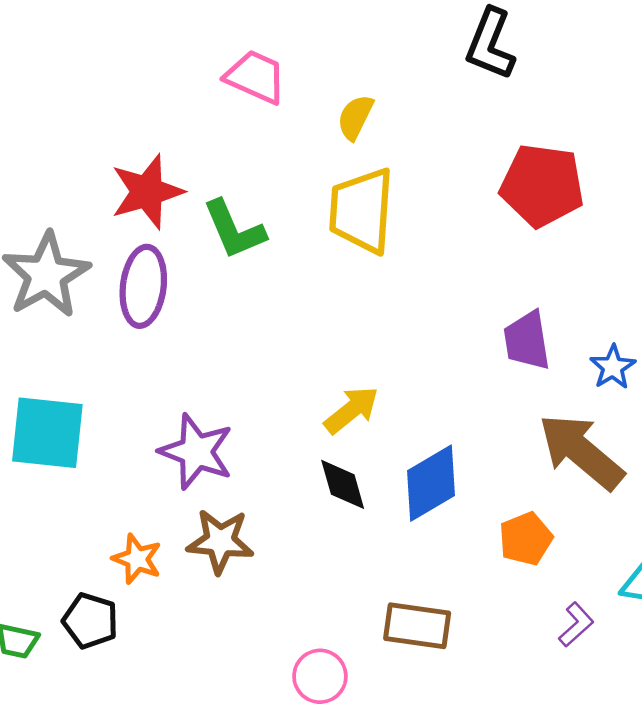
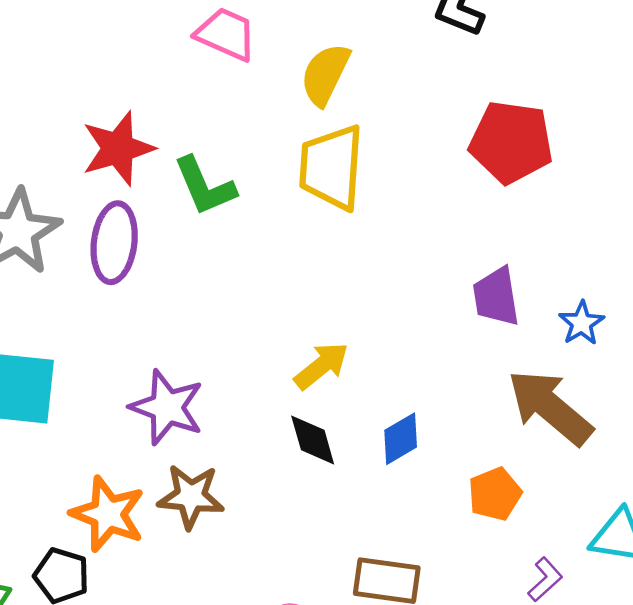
yellow semicircle: (355, 117) -> (325, 74), size x1.4
blue diamond: (431, 483) -> (401, 439), size x0.7
orange star: (137, 559) -> (108, 514), size x1.5

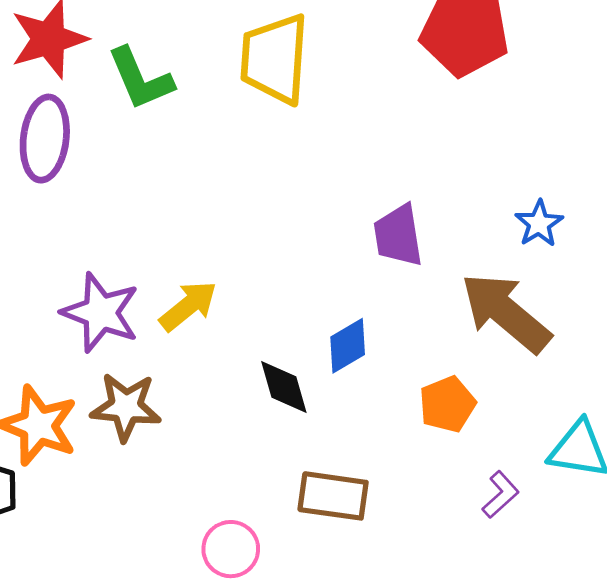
purple trapezoid: (496, 297) -> (398, 236), moved
yellow arrow: (321, 366) -> (188, 306), moved
black diamond: (313, 440) -> (284, 387), moved

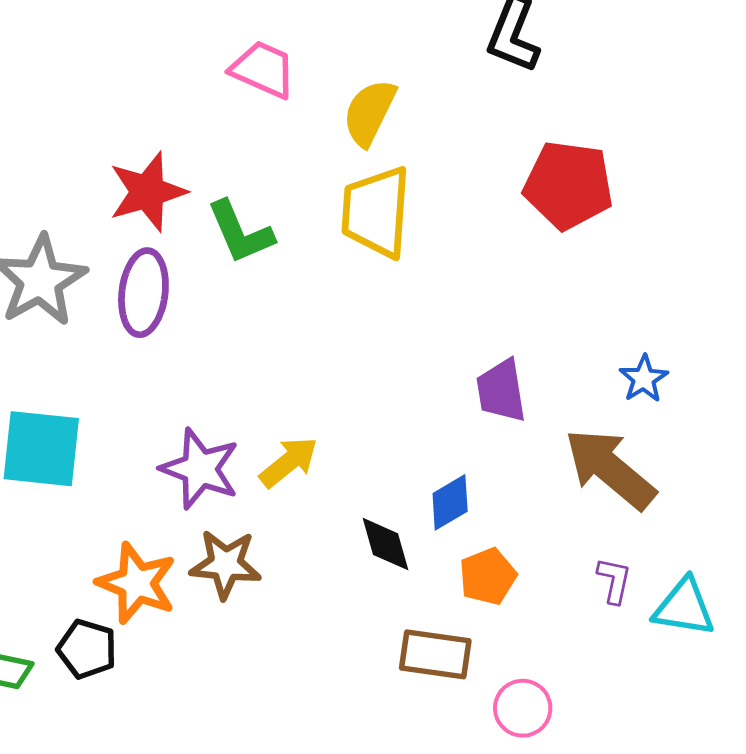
orange pentagon: (447, 404) -> (488, 576), moved
purple L-shape: (500, 495) -> (614, 580), moved, turned -36
pink circle: (231, 549) -> (523, 708), moved

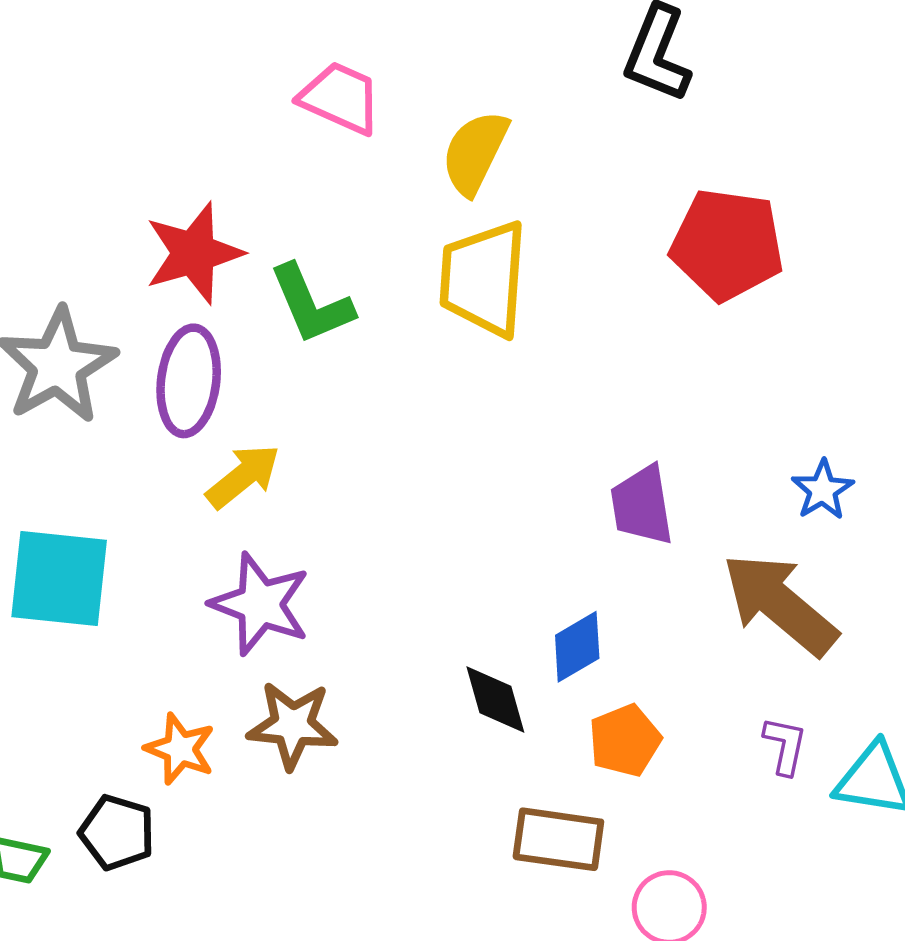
yellow arrow: (289, 462) -> (243, 476), moved
orange star: (137, 583) -> (180, 749), size x0.7

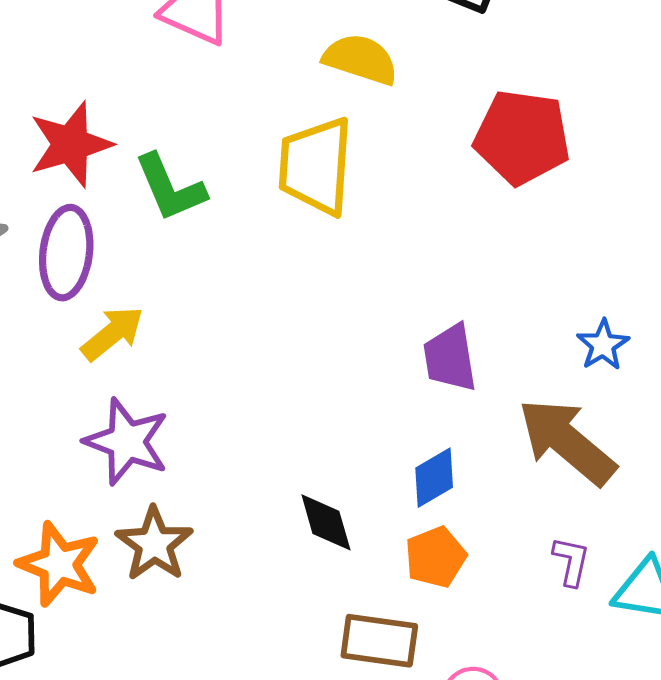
yellow semicircle: (475, 153) -> (361, 59), moved, turned 82
blue diamond: (577, 647) -> (434, 478), moved
brown star: (293, 725) -> (154, 544), turned 30
orange star: (180, 749) -> (59, 564), size x1.4

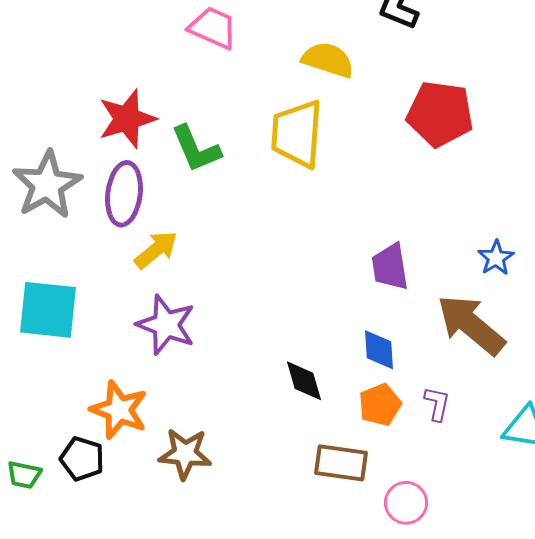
blue diamond: (434, 478) -> (379, 350), turned -63
brown star: (154, 544) -> (185, 454), moved, turned -30
purple L-shape: (571, 561) -> (437, 404), moved

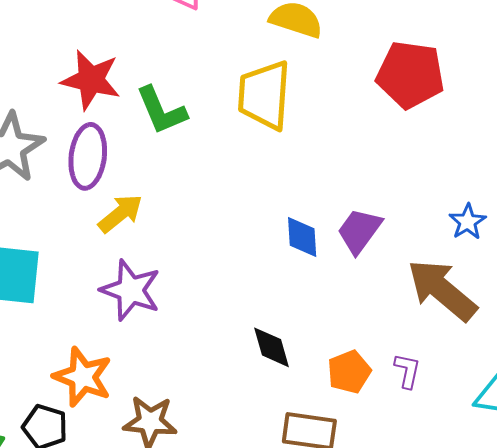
red star: (127, 119) -> (91, 80), turned 30
purple trapezoid: (390, 267) -> (359, 231), turned 45
blue diamond: (379, 350) -> (302, 237), moved

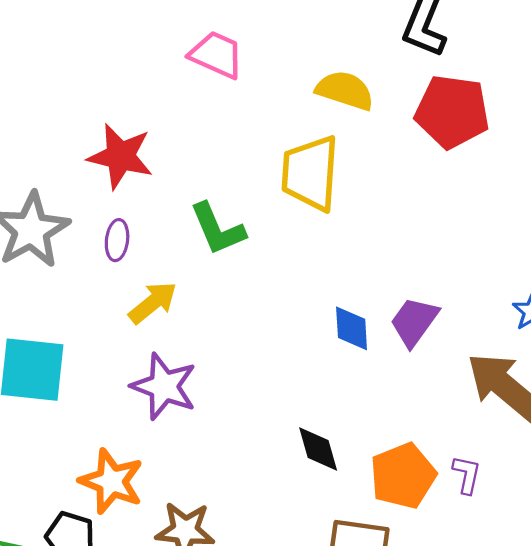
red pentagon: (410, 75) -> (452, 112), moved
green L-shape: (161, 110) -> (218, 229), moved
purple ellipse: (88, 156) -> (117, 240), size x0.6
orange pentagon: (349, 372) -> (403, 476), size x1.4

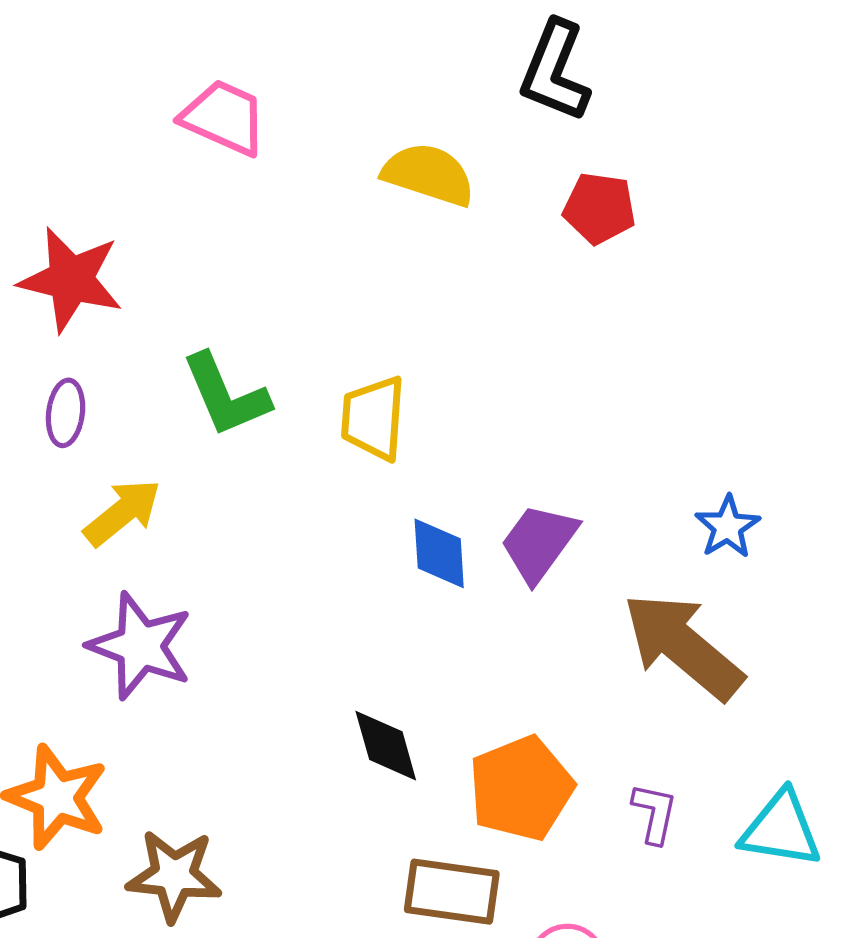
red pentagon: (452, 112) -> (599, 208), size x0.6
yellow trapezoid: (310, 173) -> (373, 418), moved, size x0.7
purple L-shape: (467, 475) -> (655, 813), moved

